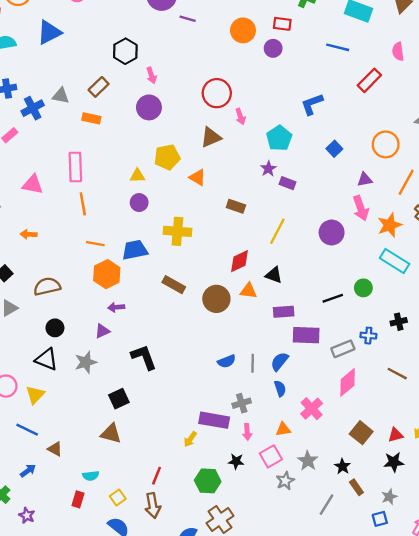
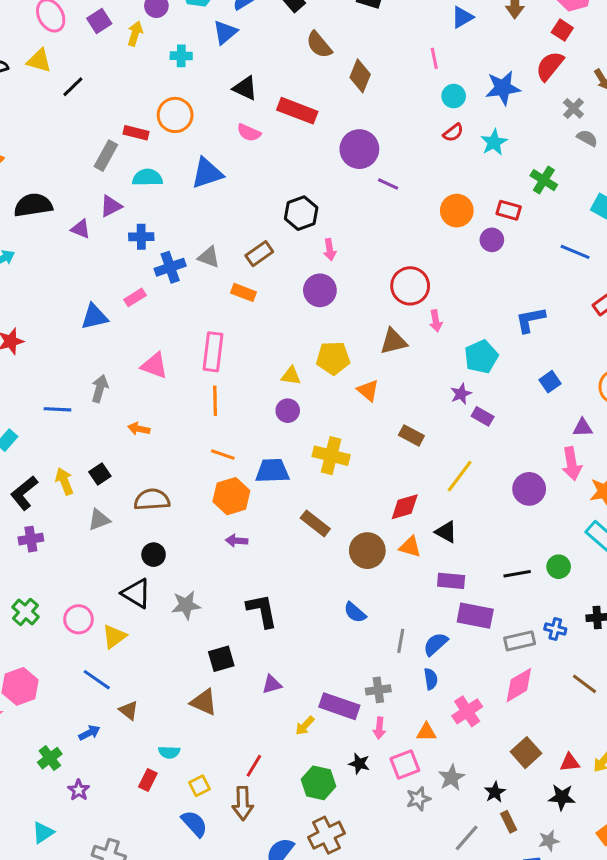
purple triangle: (102, 331) -> (272, 684), moved
blue semicircle: (227, 361) -> (355, 612), moved, turned 54

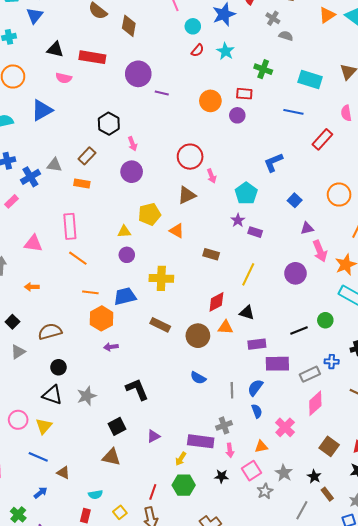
orange line: (215, 401) -> (78, 258), turned -42
purple triangle: (583, 428) -> (307, 228), moved
green hexagon: (319, 783) -> (184, 485), moved

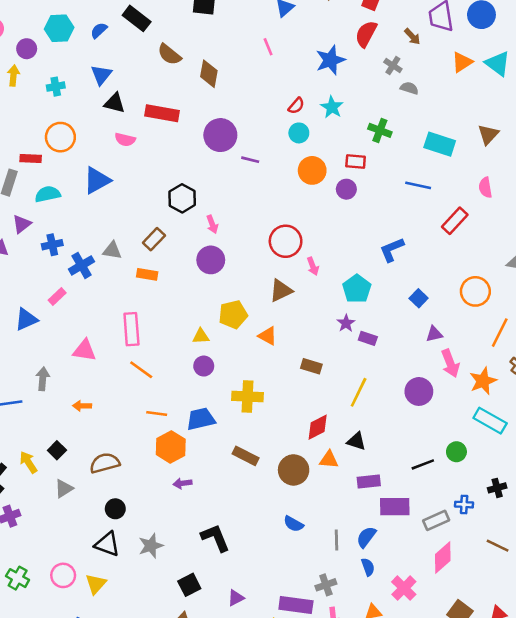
blue triangle: (35, 16) -> (101, 75), moved
cyan circle: (193, 26) -> (299, 133), moved

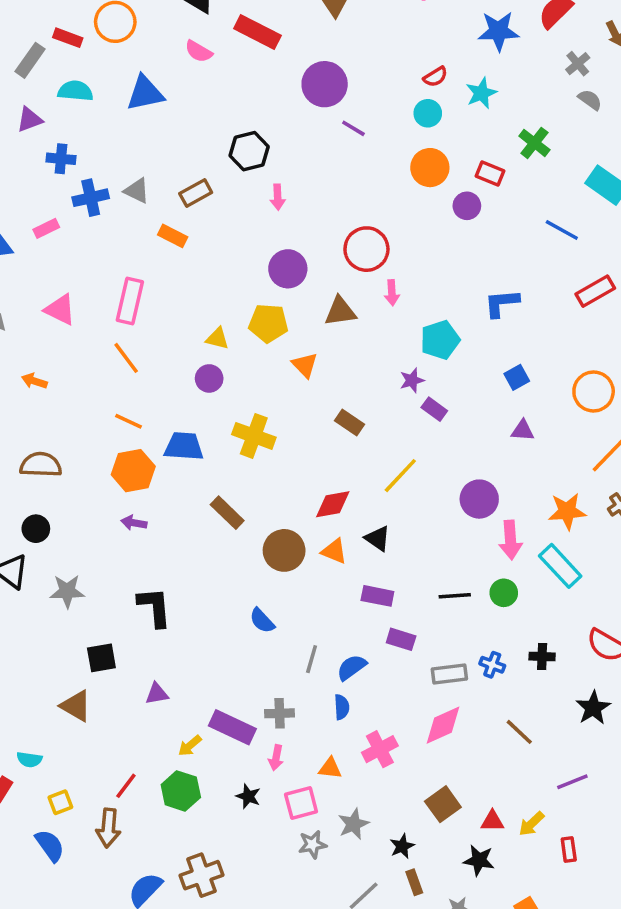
purple circle: (211, 260) -> (288, 269), moved
pink arrow: (450, 363) -> (510, 540), moved
purple rectangle: (395, 507) -> (401, 639), size x0.7

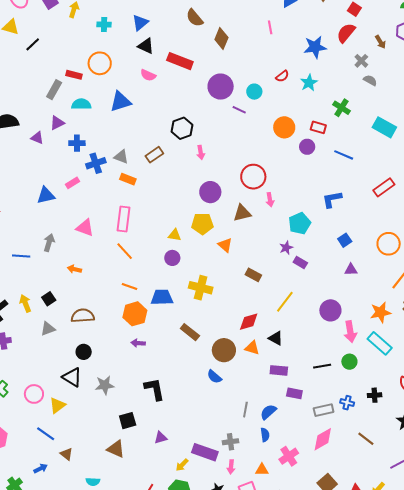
cyan circle: (428, 113) -> (254, 92), moved
blue line: (562, 230) -> (344, 155), moved
orange rectangle: (173, 236) -> (128, 179), moved
blue semicircle: (262, 621) -> (214, 377), moved

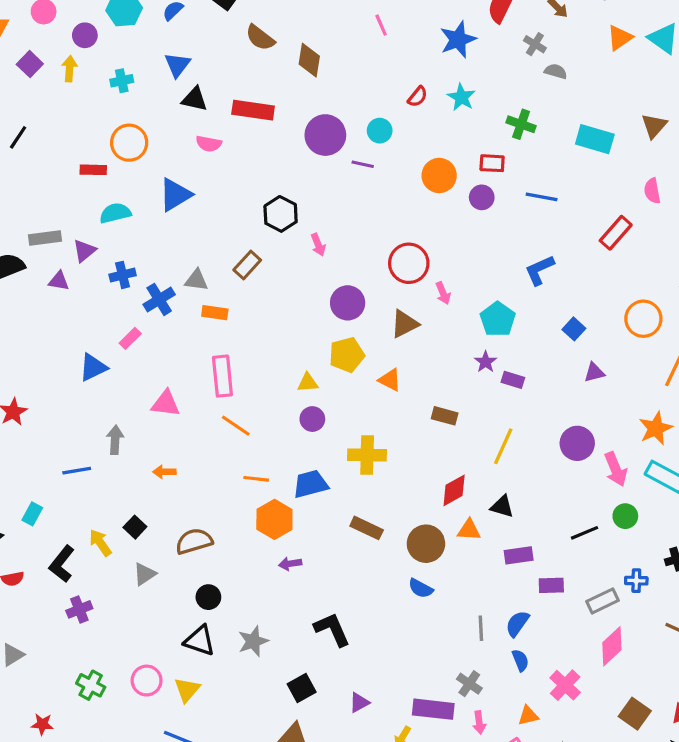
gray rectangle: (54, 90) -> (45, 238), moved, turned 66
gray cross: (231, 442) -> (469, 684), turned -35

